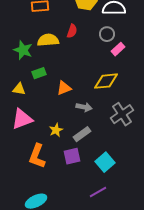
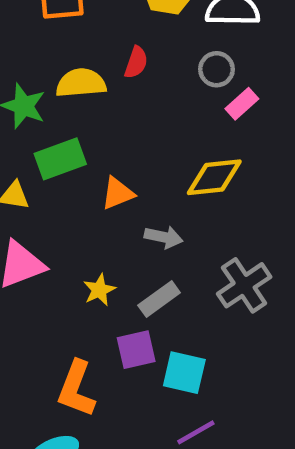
green rectangle: (39, 73) -> (60, 159), size x1.5
gray cross: (122, 114) -> (244, 285), moved
orange L-shape: (37, 156) -> (76, 389), moved
cyan square: (105, 162) -> (184, 373), moved, turned -36

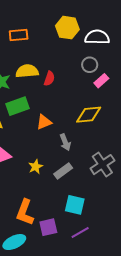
red semicircle: (136, 62) -> (49, 79), moved
gray arrow: (164, 237) -> (65, 142), turned 56
purple square: (136, 350) -> (48, 227), moved

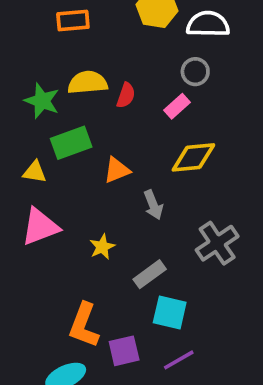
pink rectangle: (101, 81) -> (177, 106), moved
gray rectangle: (63, 171) -> (150, 274), moved

